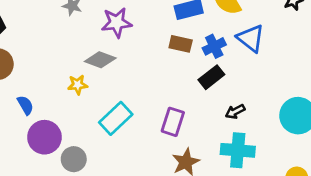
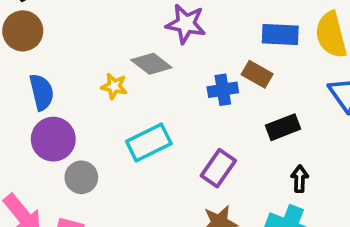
blue cross: (214, 46) -> (223, 90), moved
blue semicircle: (25, 105) -> (42, 92), size x1.4
black arrow: (235, 112) -> (300, 179), turned 102

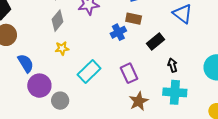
gray diamond: (151, 64) -> (58, 21), moved, turned -70
purple rectangle: (218, 168) -> (129, 73), turned -42

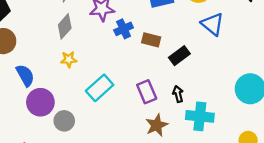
brown rectangle: (134, 19) -> (151, 40), moved
blue cross: (118, 32) -> (124, 29), moved
black arrow: (173, 65) -> (178, 94), moved

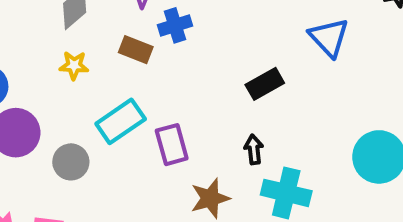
brown rectangle: (151, 40) -> (136, 50), moved
purple rectangle: (147, 92) -> (172, 145), moved
gray circle: (64, 121) -> (71, 162), moved

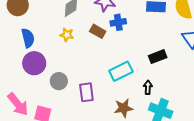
cyan rectangle: (121, 121) -> (121, 71), moved
purple rectangle: (172, 145) -> (86, 92), moved

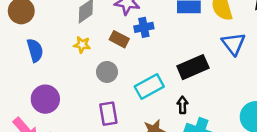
black rectangle: (158, 57) -> (193, 67), size x1.4
purple circle: (34, 63) -> (45, 99), moved
gray circle: (59, 81) -> (107, 72), moved

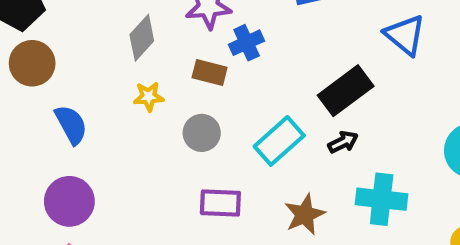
purple circle: (45, 99) -> (69, 201), moved
black arrow: (183, 105) -> (343, 142), moved, turned 77
purple rectangle: (108, 114) -> (220, 203), turned -65

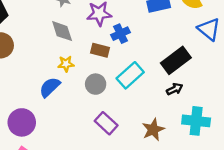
gray diamond: (142, 38) -> (62, 31), turned -60
blue semicircle: (71, 125) -> (50, 87), moved, turned -105
cyan rectangle: (279, 141) -> (130, 75), moved
purple rectangle: (220, 203) -> (106, 123), turned 40

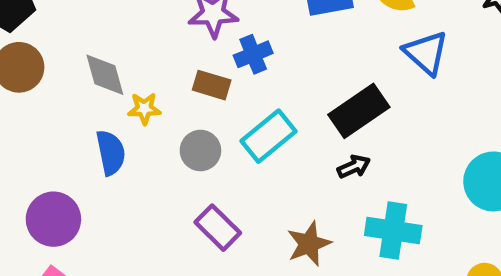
gray diamond: (62, 31) -> (105, 75), moved
blue semicircle: (50, 87) -> (111, 153), turned 120

